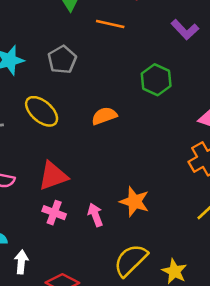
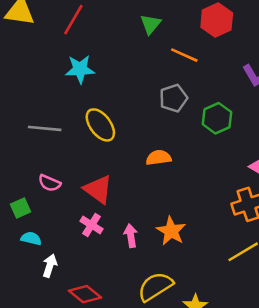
gray pentagon: (62, 60) -> (173, 98), moved
orange semicircle: (104, 116) -> (159, 158), moved
red triangle: (53, 176) -> (98, 189), turned 44

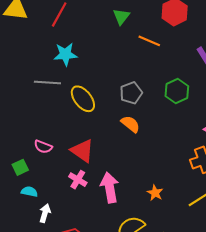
gray pentagon: (173, 98) -> (131, 93), moved
gray line: (45, 128) -> (47, 82), moved
orange semicircle: (159, 158) -> (130, 124), turned 48
orange star: (171, 231) -> (155, 193), moved, size x0.7
pink arrow: (131, 236) -> (110, 187), size x1.6

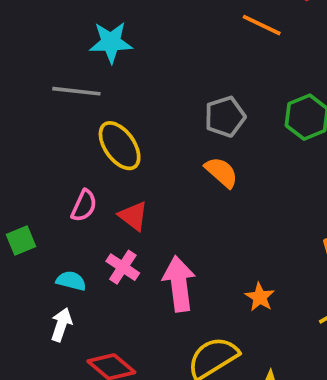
yellow ellipse: (83, 99) -> (120, 146), moved
pink semicircle: (43, 147) -> (84, 206), moved, turned -90
red triangle: (82, 151) -> (133, 216), size x0.7
cyan semicircle: (29, 192) -> (71, 281), moved

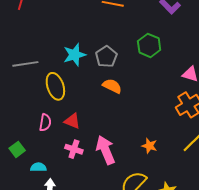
cyan star: (111, 42) -> (75, 55), moved
yellow ellipse: (120, 146) -> (55, 86), turned 32
cyan semicircle: (71, 281) -> (38, 167), moved

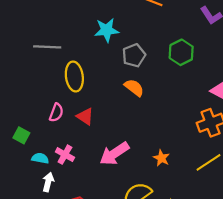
cyan star: (75, 55) -> (107, 30), moved
green square: (17, 149) -> (21, 135), turned -35
pink cross: (74, 149) -> (65, 155), moved
pink arrow: (106, 150) -> (114, 154), turned -112

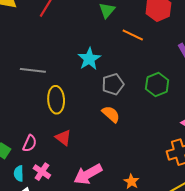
cyan star: (107, 30) -> (89, 59), turned -30
pink semicircle: (56, 113) -> (30, 143), moved
cyan semicircle: (40, 158) -> (19, 173), turned -105

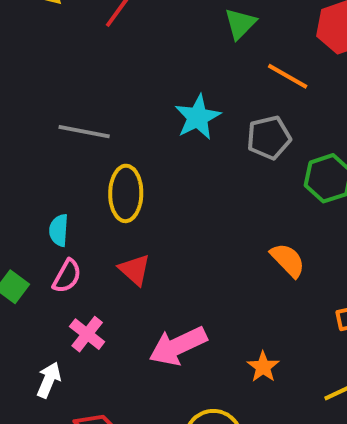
gray pentagon: (113, 84) -> (269, 138), moved
orange semicircle: (111, 114) -> (288, 260), moved
cyan semicircle: (19, 173) -> (59, 230), moved

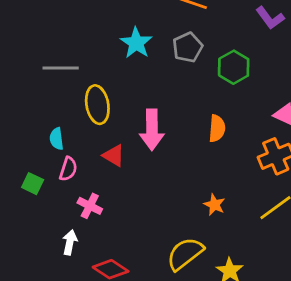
orange semicircle: (288, 260) -> (217, 128), turned 60
pink arrow: (178, 346) -> (152, 130), moved, turned -54

